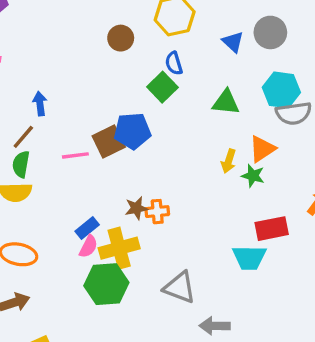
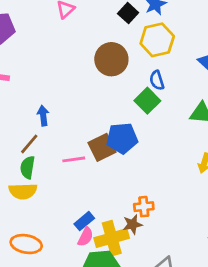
brown circle: (121, 38) -> (111, 59), size x1.5
brown star: (136, 208) -> (132, 224), moved

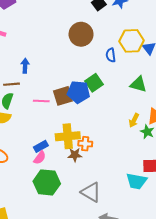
yellow hexagon: (157, 40) -> (132, 41), moved
green square: (147, 101) -> (94, 83), moved
brown line: (29, 144) -> (11, 84), turned 35
yellow cross: (112, 238) -> (68, 136), moved

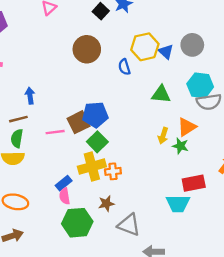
green square: (94, 83) -> (97, 142), moved
brown star: (75, 155) -> (106, 204), moved
pink semicircle: (40, 158) -> (65, 196), turned 144

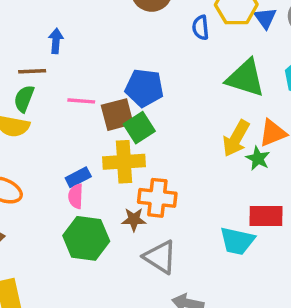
green triangle: (161, 94) -> (245, 78), size x1.4
brown square: (79, 122) -> (117, 115), moved
yellow arrow: (163, 136) -> (236, 138), size x1.5
orange cross: (113, 171) -> (157, 198), moved, size x1.5

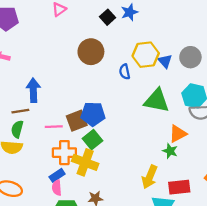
blue arrow: (56, 41) -> (33, 90), size x1.5
brown square: (117, 115) -> (77, 121), moved
yellow arrow: (236, 138) -> (150, 177), moved
yellow cross: (124, 162) -> (85, 162), turned 30
orange cross: (157, 198) -> (64, 153), moved

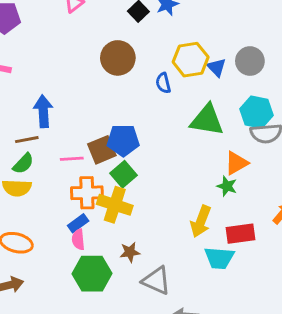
green semicircle: (17, 129) -> (23, 164), turned -150

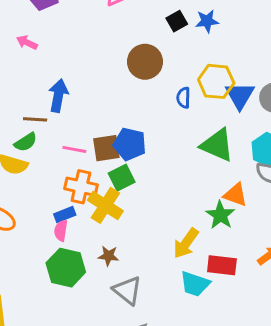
blue triangle: (217, 67) -> (240, 96), size x1.5
orange triangle: (236, 163) -> (236, 195), turned 35
green star: (227, 186) -> (220, 215), size x1.4

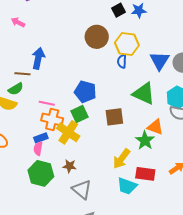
yellow hexagon: (216, 81) -> (127, 44), moved
brown square: (106, 148) -> (114, 117), moved
pink line: (74, 149) -> (47, 103), moved

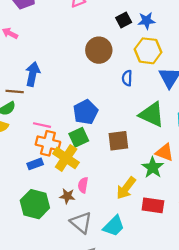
yellow hexagon: (127, 44) -> (148, 51), moved
blue pentagon: (85, 92) -> (86, 112), turned 30
pink semicircle: (38, 149) -> (83, 185), moved
cyan trapezoid: (127, 186) -> (114, 226), moved, turned -65

